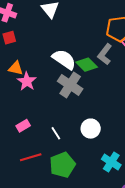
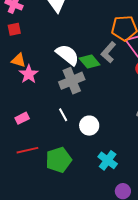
gray cross: (70, 85) -> (72, 81), turned 30
white line: (56, 133) -> (63, 115), moved

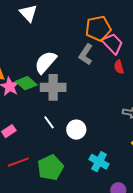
white semicircle: (67, 55) -> (45, 62), turned -80
green diamond: (90, 62) -> (26, 83), moved
gray cross: (72, 81) -> (53, 87), turned 30

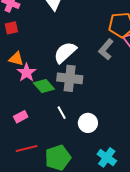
green diamond: (26, 83) -> (44, 86), moved

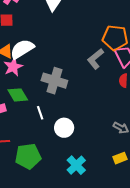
white semicircle: (65, 52) -> (22, 49), moved
green diamond: (44, 86) -> (18, 95), moved

